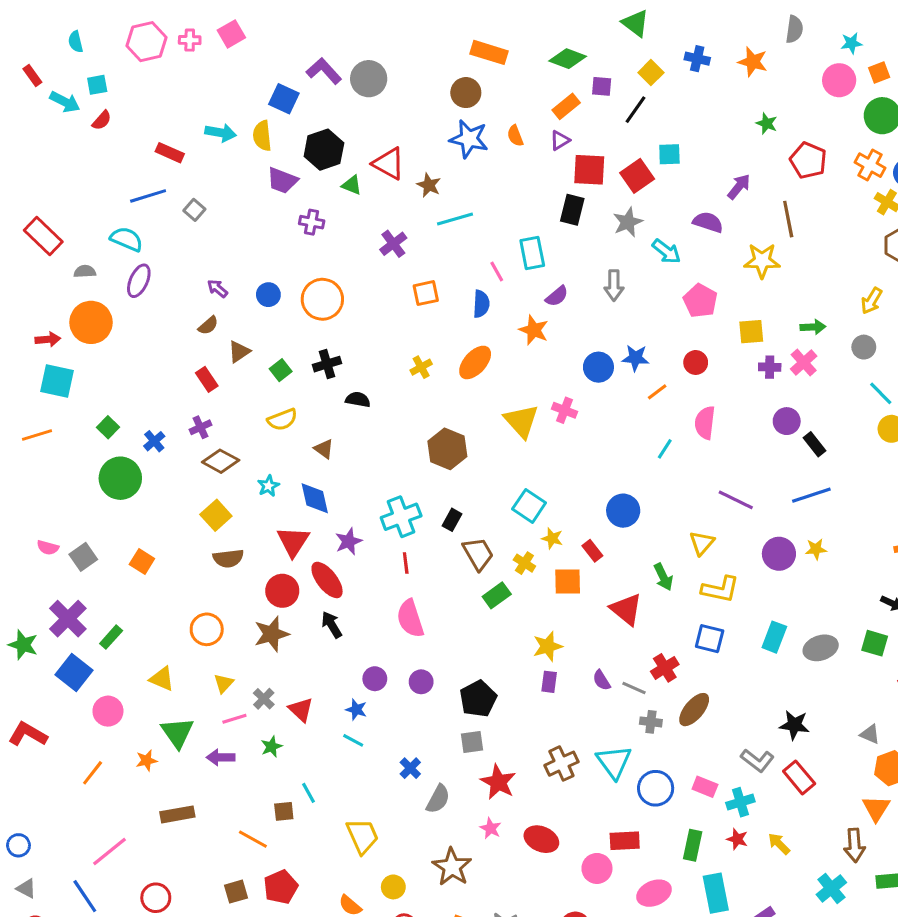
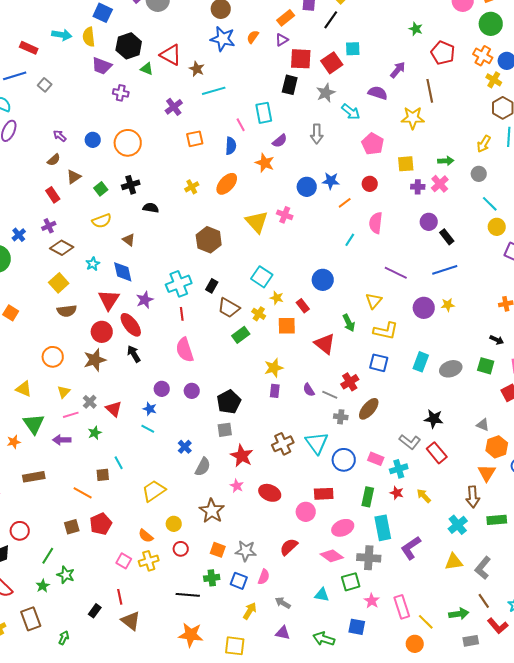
orange semicircle: (515, 136) -> (253, 37), turned 56
brown trapezoid: (478, 554) -> (229, 308), turned 150
yellow trapezoid: (362, 836) -> (154, 491), turned -100

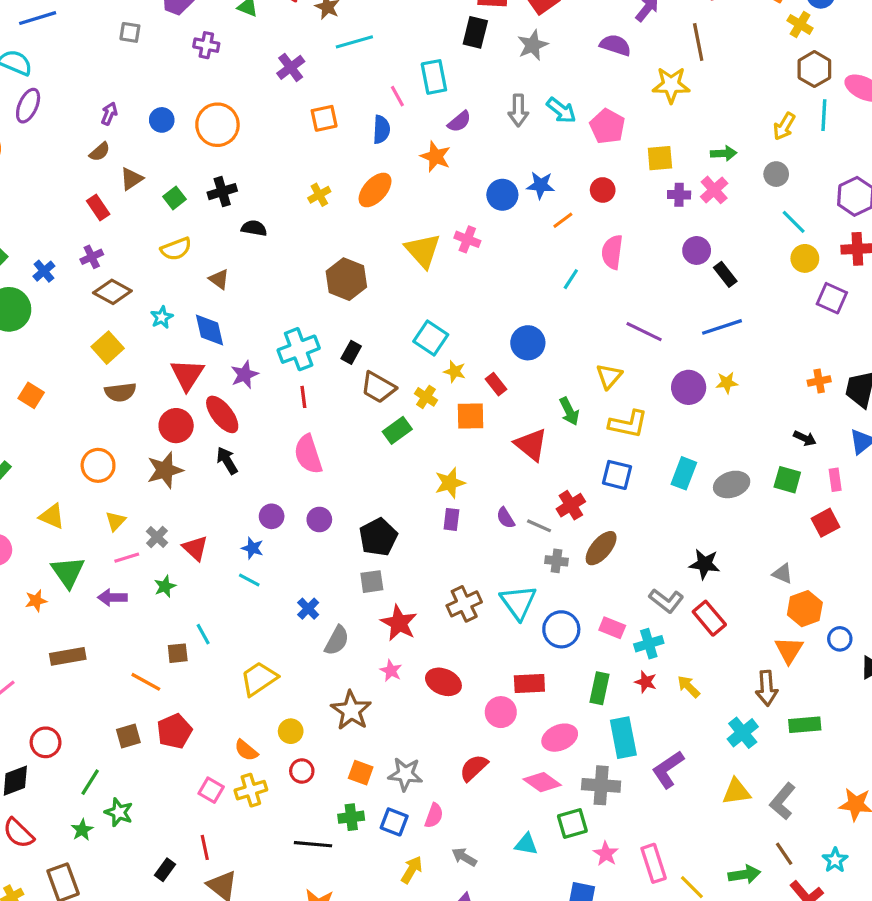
gray square: (45, 85) -> (130, 32), moved, turned -32
cyan arrow: (351, 112) -> (561, 110), moved
purple arrow: (60, 136) -> (109, 114), turned 72

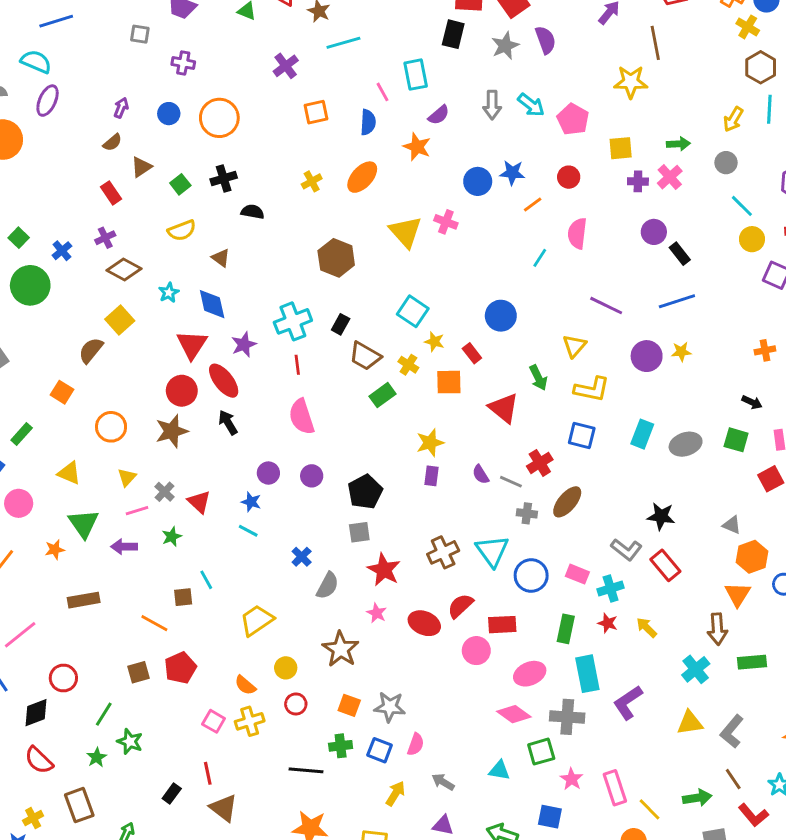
purple cross: (206, 45) -> (183, 63), moved
purple semicircle: (615, 45) -> (546, 40), moved, turned 52
brown semicircle: (120, 392) -> (91, 350), moved, turned 136
orange square: (31, 395) -> (62, 392), moved
red semicircle: (474, 768) -> (460, 606), moved

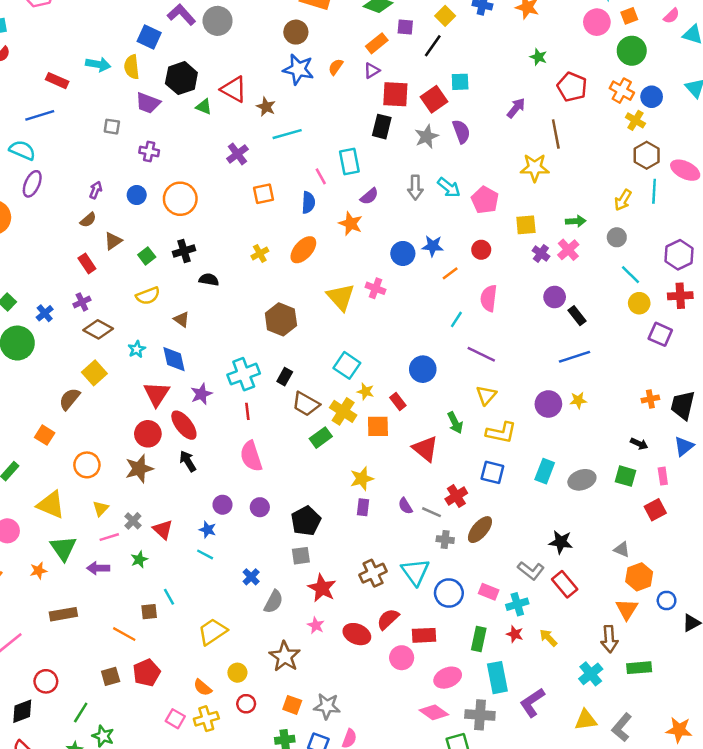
purple cross: (638, 181) -> (541, 253), turned 35
purple line: (606, 306) -> (481, 354), moved
yellow cross: (408, 365) -> (343, 411), size x1.5
yellow triangle: (69, 473) -> (51, 505), size x1.4

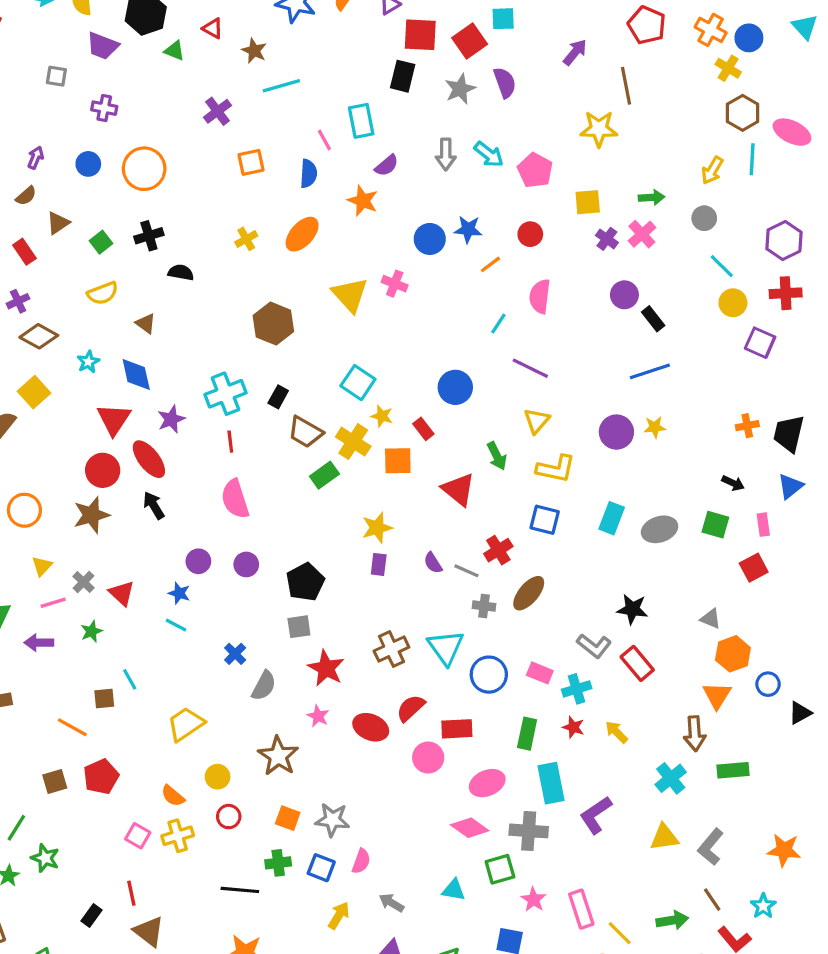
red triangle: (234, 89) -> (213, 28), size x0.6

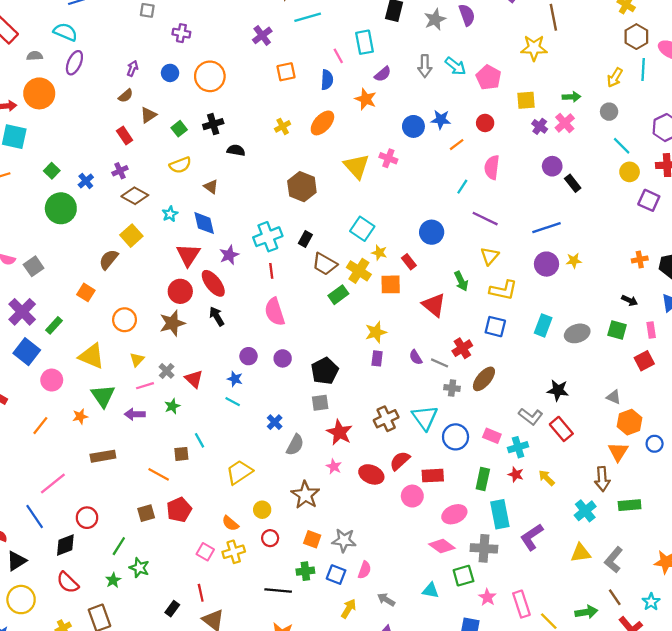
blue line: (650, 371) -> (546, 228), moved

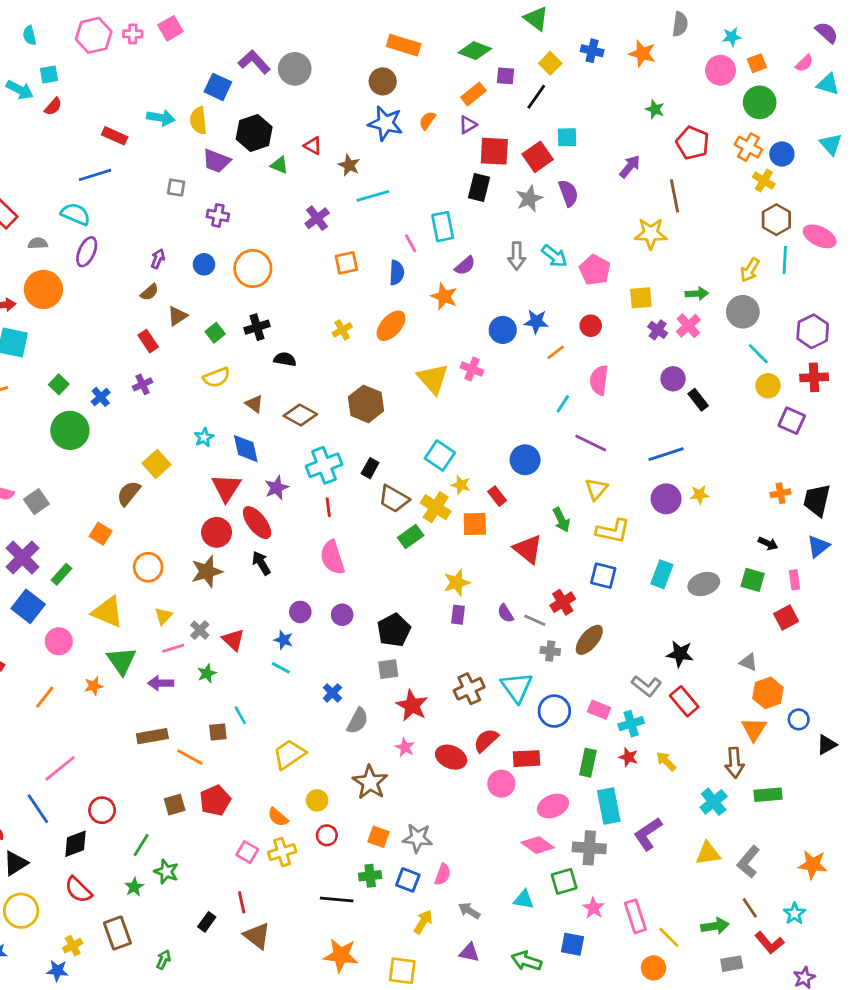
gray circle: (609, 112) -> (743, 312), size x1.5
brown diamond: (135, 196) -> (300, 415), moved
brown rectangle: (103, 456) -> (152, 736), moved

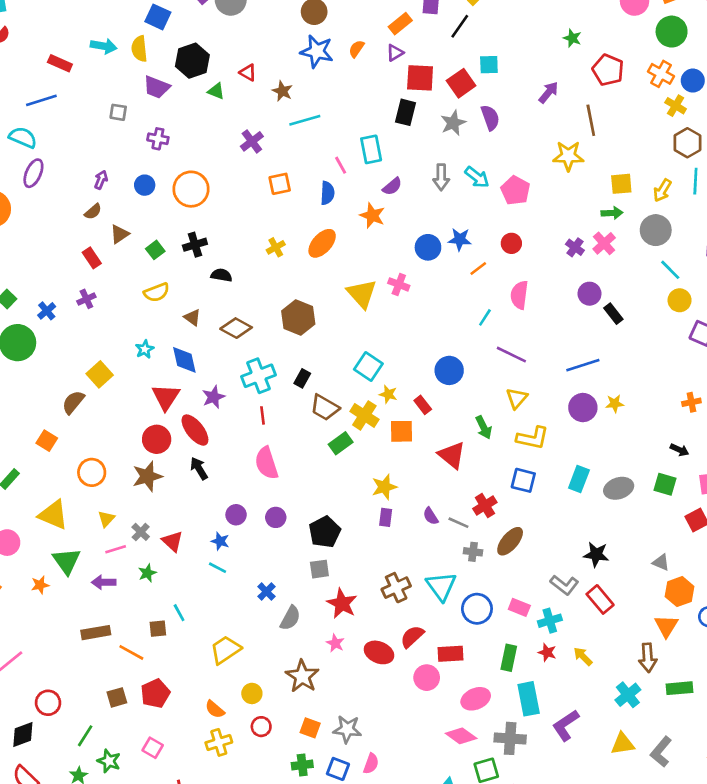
yellow square: (641, 298) -> (621, 184), moved
pink square: (247, 852) -> (153, 748), moved

